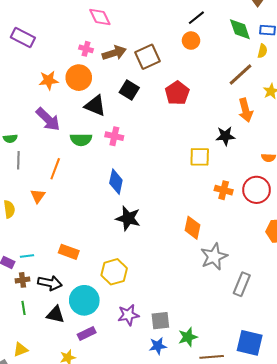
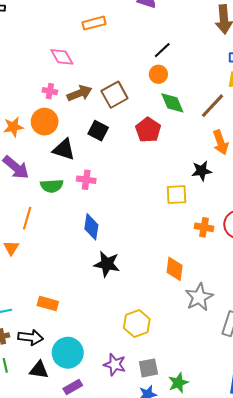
green diamond: (240, 29) -> (172, 103), moved
yellow hexagon: (114, 272) -> (137, 324), moved
purple star: (128, 315) -> (115, 365), turned 30

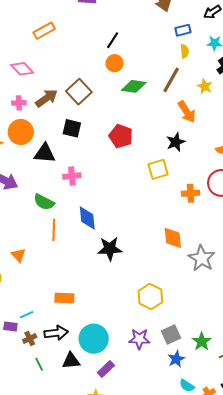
green diamond: (172, 103) -> (134, 86), turned -45
red pentagon: (148, 130) -> (121, 136), moved
green semicircle: (52, 186) -> (44, 202), moved, turned 45
orange line: (27, 218) -> (54, 230), moved

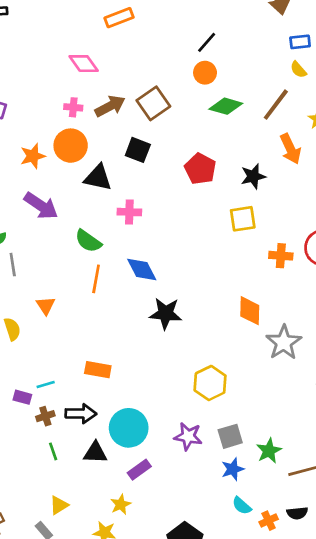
yellow semicircle: (185, 51) -> (298, 70), turned 136
black star: (176, 142) -> (253, 176), moved
blue diamond: (87, 218) -> (142, 270), turned -30

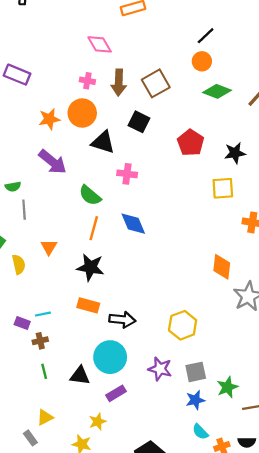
brown arrow: (110, 106) -> (119, 82), turned 115
black star: (166, 313) -> (90, 267), moved
black arrow: (81, 414) -> (122, 320), moved

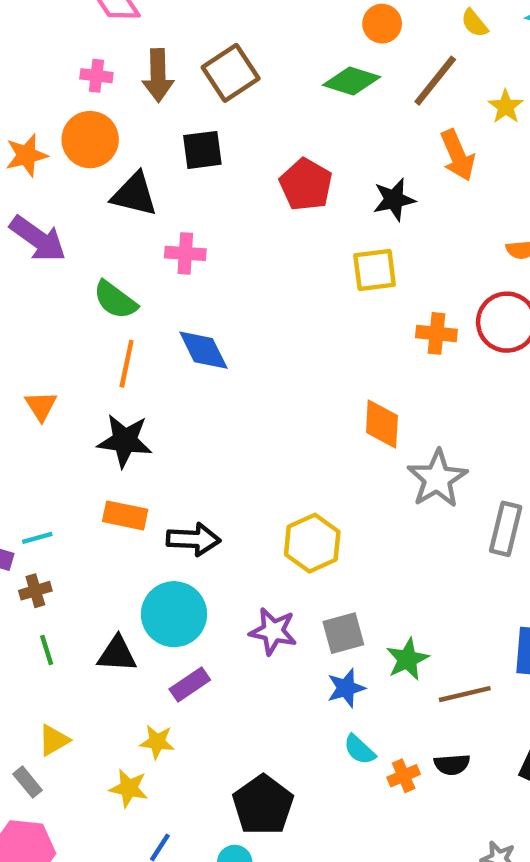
orange circle: (202, 61) -> (382, 24), moved
black square: (139, 122) -> (202, 150), turned -30
yellow star: (98, 421) -> (157, 742), turned 30

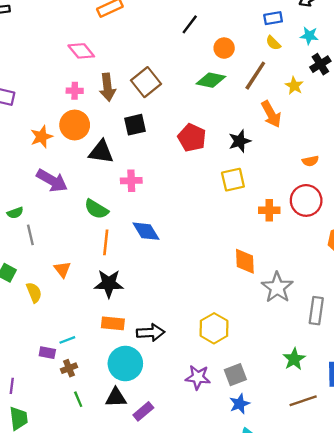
cyan circle: (174, 614) -> (125, 364), moved
green star: (407, 659) -> (294, 359), moved
purple rectangle: (190, 684) -> (143, 411), moved

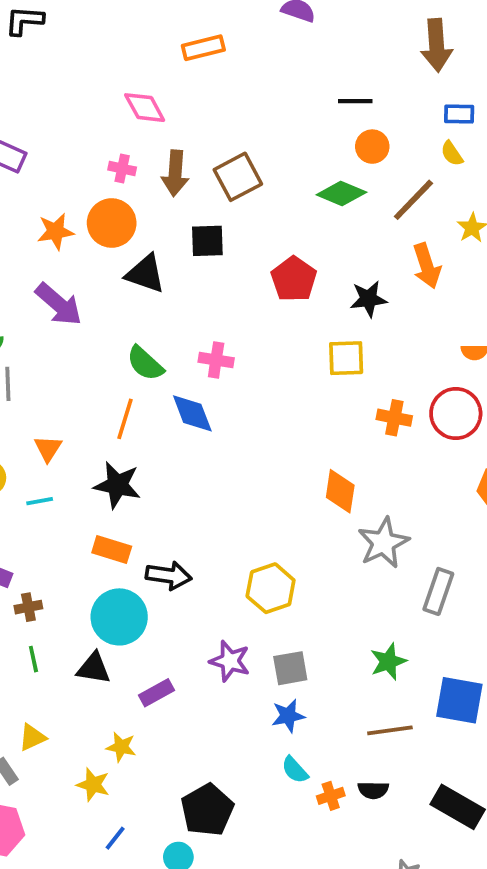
black line: (190, 24) -> (355, 101), moved, turned 42
pink cross: (131, 181) -> (216, 360), moved
green semicircle: (96, 209) -> (145, 363), moved
cyan line: (67, 340) -> (40, 501), moved
purple rectangle: (143, 411) -> (156, 693), moved

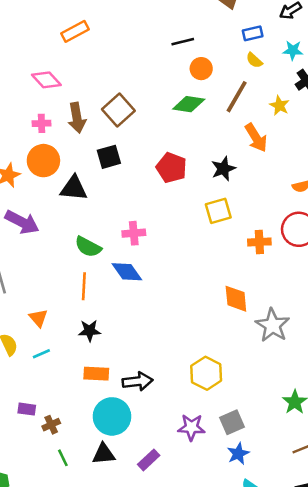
black star: (117, 485) -> (90, 331), size x0.7

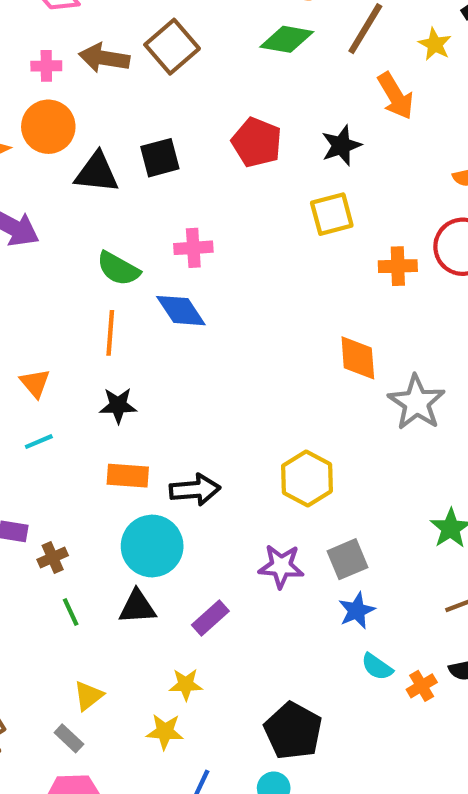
brown arrow: (77, 118) -> (104, 58), turned 108
black square: (109, 157) -> (160, 158), moved

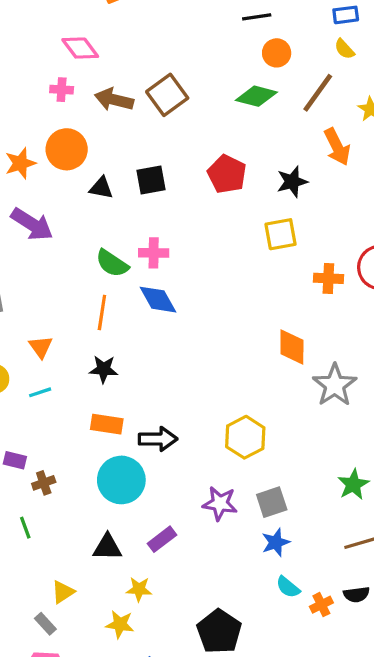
pink cross: (46, 66) -> (62, 90), moved
black triangle: (97, 173) -> (101, 188), size x0.7
pink cross: (193, 248) -> (154, 253), moved
black triangle: (137, 607) -> (107, 547), moved
green line: (71, 612) -> (25, 528), moved

